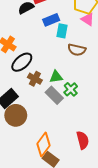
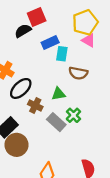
green triangle: (56, 77) -> (58, 94), moved

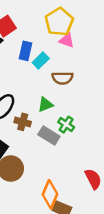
blue rectangle: (50, 43) -> (25, 51), turned -42
cyan rectangle: (62, 54) -> (41, 60), turned 48

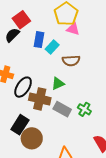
brown cross: (23, 122) -> (40, 99), size x1.5
green cross: (66, 125) -> (84, 109), moved

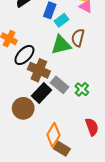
brown semicircle: (71, 61) -> (78, 38), turned 96
green triangle: (58, 84) -> (61, 45), moved, size x1.5
black rectangle: (20, 125) -> (42, 93), moved

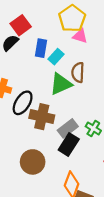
gray rectangle: (60, 85) -> (68, 128), turned -66
black rectangle: (42, 93) -> (69, 144), moved

